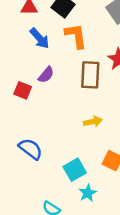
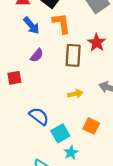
red square: (23, 90) -> (14, 78), moved, turned -32
blue semicircle: (30, 149) -> (39, 116), moved

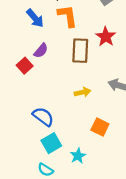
red square: (14, 78) -> (25, 66), moved, turned -32
cyan square: (60, 133) -> (51, 143), moved

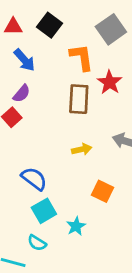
orange L-shape: (67, 16) -> (82, 57), moved
purple semicircle: (41, 51) -> (22, 94), moved

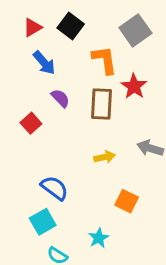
red triangle: (13, 27) -> (32, 27), turned -30
purple semicircle: (22, 94) -> (60, 98), moved, turned -84
cyan square: (44, 211) -> (43, 222), moved

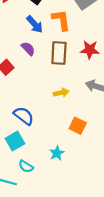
blue arrow: (44, 63) -> (35, 24), moved
red star: (134, 86) -> (90, 50), moved, turned -30

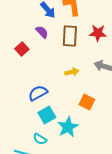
blue semicircle: (24, 116) -> (38, 93), turned -66
cyan square: (15, 141) -> (47, 115), moved
cyan star: (57, 153) -> (68, 127), size x1.5

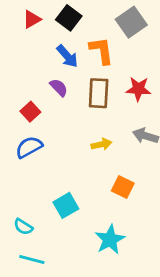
blue semicircle: (38, 93) -> (29, 147), moved
cyan star: (68, 127) -> (110, 240), moved
cyan semicircle: (40, 139) -> (23, 227), moved

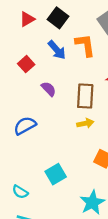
purple semicircle: (59, 87) -> (49, 89), moved
brown rectangle: (99, 93) -> (85, 96), moved
red square: (30, 112) -> (26, 64), moved

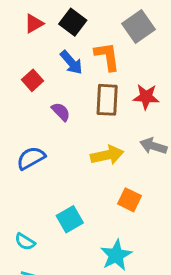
brown rectangle: (85, 96) -> (107, 100), moved
yellow arrow: (85, 123) -> (107, 155), size x1.5

